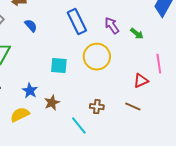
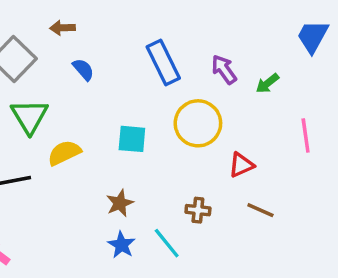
green arrow: (137, 34) -> (267, 83), turned 104
red triangle: (141, 81) -> (241, 165), moved
blue star: (30, 91) -> (122, 245), moved
yellow semicircle: (20, 115) -> (64, 153), moved

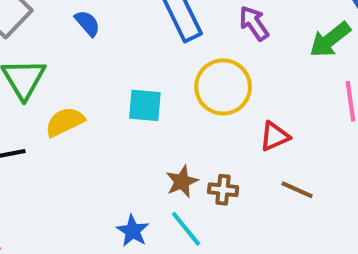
green arrow: (267, 83) -> (330, 40), moved, size x1.5
brown star: (120, 203) -> (182, 182), moved

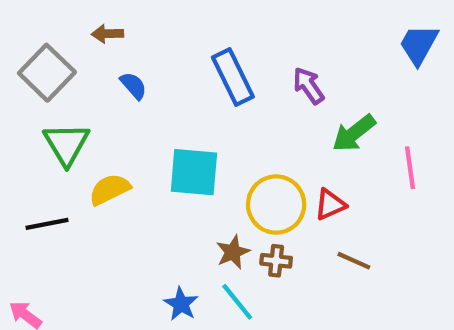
green arrow: (330, 40) -> (354, 133), moved
yellow circle: (223, 87) -> (276, 205), moved
cyan square: (145, 105) -> (194, 172), size x1.4

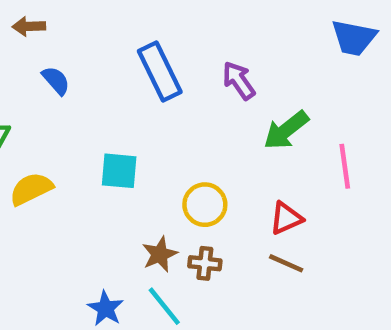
blue trapezoid: (419, 45) -> (354, 38), turned -108
cyan square: (194, 172) -> (119, 171), size x0.7
yellow circle: (276, 205) -> (205, 205), size x0.7
red triangle: (330, 205) -> (286, 218), moved

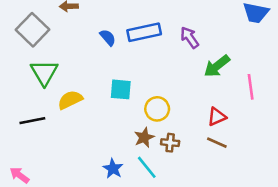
blue rectangle: (160, 71) -> (144, 32), turned -76
blue semicircle: (56, 81) -> (108, 37), moved
yellow circle: (205, 205) -> (157, 109), moved

